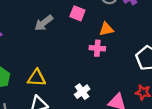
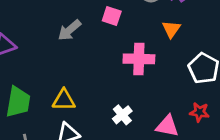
orange triangle: (106, 29) -> (171, 29), moved, turned -40
pink cross: (97, 48) -> (139, 59), size x1.5

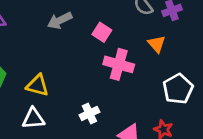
pink square: (112, 16) -> (102, 32), moved
orange triangle: (171, 29) -> (157, 44), turned -30

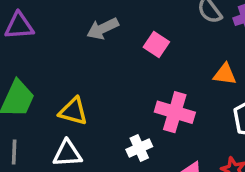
orange triangle: (157, 44) -> (225, 74), moved, turned -42
pink cross: (119, 64) -> (175, 112), moved

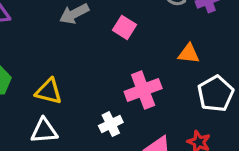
pink cross: (175, 112) -> (143, 90), turned -36

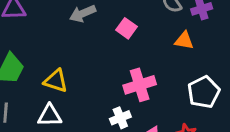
orange triangle: (189, 54) -> (184, 41), moved
white cross: (111, 124) -> (120, 118), moved

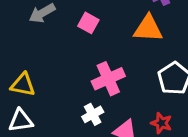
orange triangle: (184, 41) -> (148, 28), size x1.5

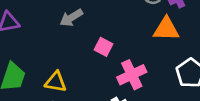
pink square: (88, 23) -> (104, 47), moved

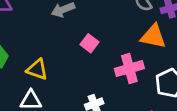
pink cross: (132, 75) -> (129, 68), moved

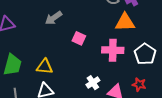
pink cross: (129, 68) -> (113, 50), turned 30

